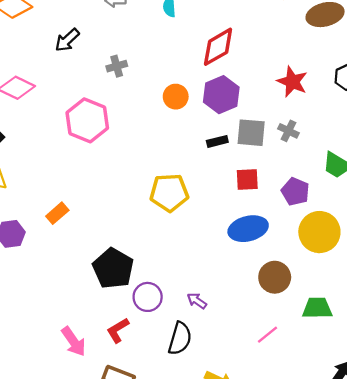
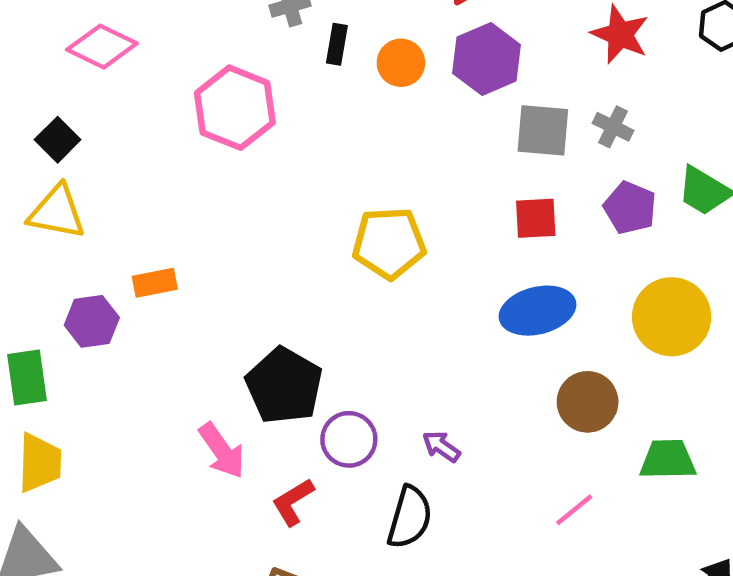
black rectangle: (217, 141) -> (337, 44), moved, turned -66
purple pentagon: (295, 192) -> (630, 208), moved
orange rectangle: (57, 213) -> (155, 283), moved, turned 30
pink arrow: (74, 342) -> (222, 451), moved

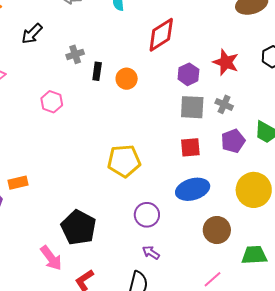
purple hexagon: (487, 59) -> (188, 74), moved, size x0.7
pink hexagon: (235, 108) -> (52, 102), size x0.6
purple pentagon: (630, 208) -> (233, 141), turned 30
purple circle: (349, 439) -> (147, 215), moved

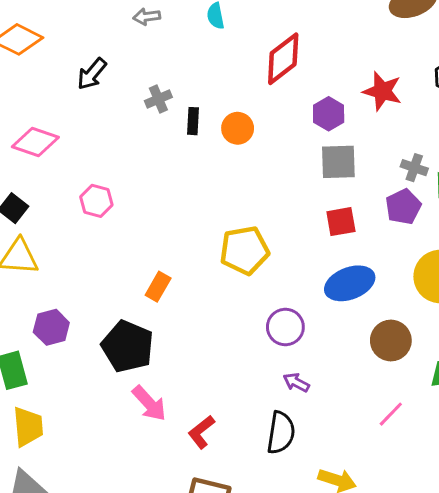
pink hexagon: (52, 102) -> (96, 201), moved
gray cross: (224, 104) -> (414, 168), moved
orange rectangle: (18, 183) -> (158, 287), moved, turned -42
black pentagon: (79, 227) -> (128, 346), moved

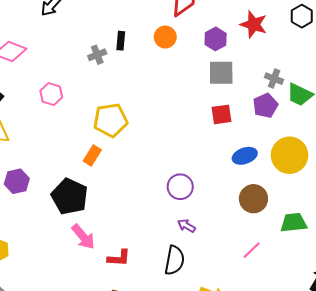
gray cross: (158, 99) -> (97, 55), moved
orange circle: (238, 128) -> (165, 37), moved
yellow pentagon: (244, 250) -> (110, 120), moved
blue ellipse: (350, 283) -> (245, 156), moved, size x0.7
red L-shape: (201, 432) -> (119, 258), turned -140

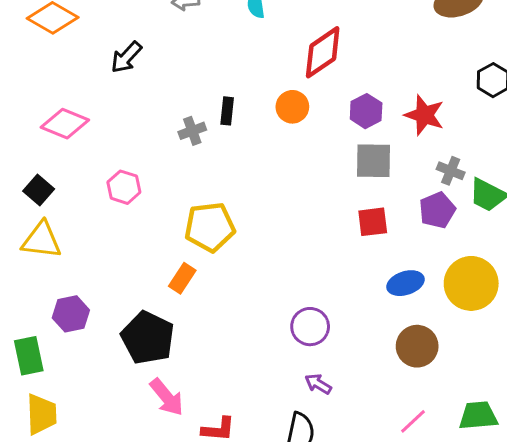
red star: (254, 24) -> (424, 115), moved
green trapezoid: (294, 223) -> (478, 416), moved

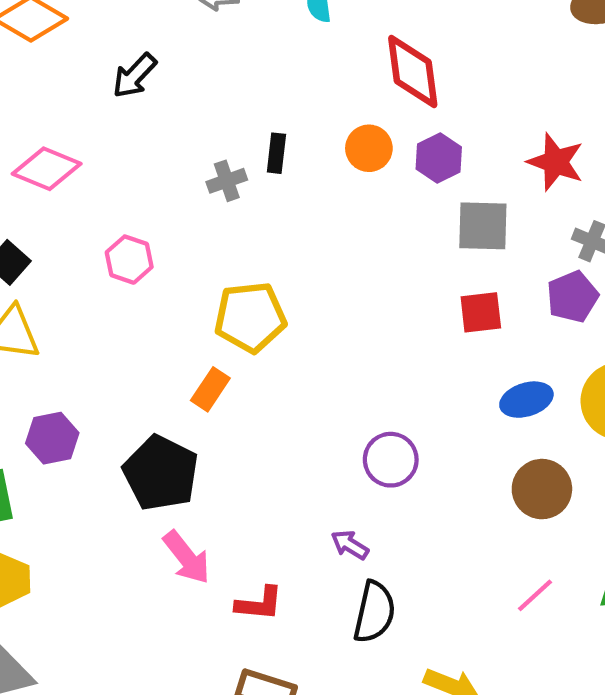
red diamond: (323, 52) -> (413, 71), turned -64
purple hexagon: (366, 111) -> (439, 158), moved
purple arrow: (318, 384) -> (350, 545), moved

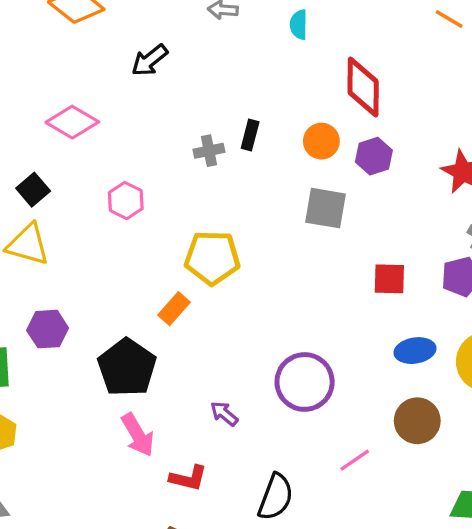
gray square: (483, 226) -> (326, 208), moved
purple circle: (391, 460) -> (305, 382), size x1.4
purple arrow: (350, 545) -> (224, 414), moved
pink line: (535, 595) -> (355, 460), moved

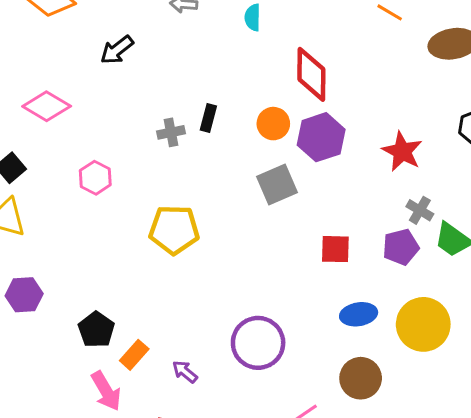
purple hexagon: (374, 156) -> (321, 137), size x1.4
gray square: (326, 208) -> (277, 185), turned -33
orange rectangle: (174, 309) -> (134, 355), moved
black pentagon: (127, 367) -> (96, 330), size x0.7

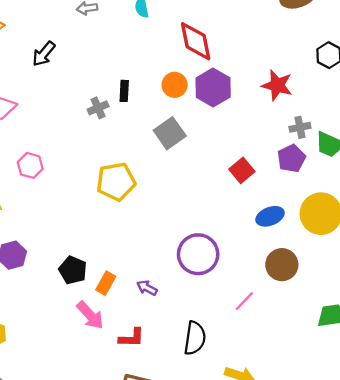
pink hexagon: (95, 178) -> (30, 165), moved
gray square: (277, 185) -> (170, 133), moved
gray cross: (420, 210) -> (300, 127), turned -30
red square: (335, 249) -> (242, 170), turned -30

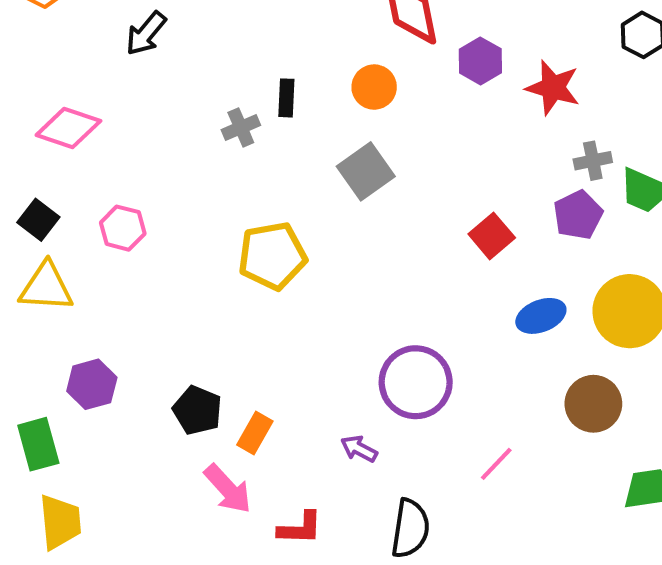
purple hexagon: (213, 88) -> (480, 61), moved, size x0.7
brown circle: (282, 265) -> (593, 404), moved
purple arrow: (147, 288) -> (359, 449), moved

